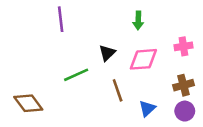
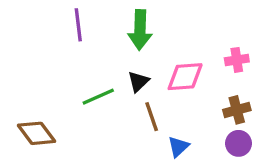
green arrow: (138, 21) -> (140, 30), moved, size x1.6
black triangle: (107, 53) -> (138, 82), moved
blue triangle: (147, 108) -> (178, 147), moved

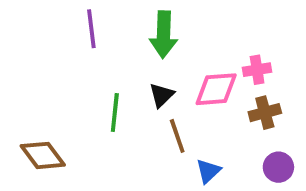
pink cross: (237, 60) -> (257, 70), moved
green line: (98, 97) -> (115, 113), turned -60
brown cross: (237, 110) -> (265, 113), moved

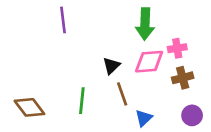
green arrow: (164, 35) -> (145, 24), moved
green line: (115, 113) -> (82, 101), moved

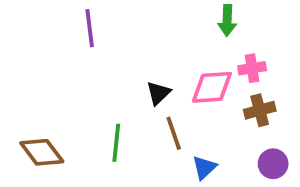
green arrow: (145, 24) -> (227, 20), moved, size x0.7

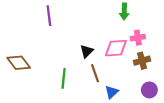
brown diamond: (42, 152) -> (19, 63), moved

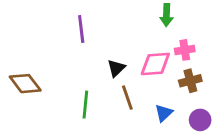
purple line: (49, 16) -> (81, 29), moved
blue triangle: (112, 92) -> (164, 113), moved

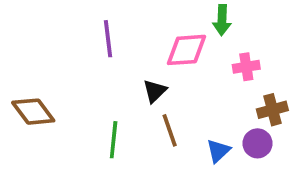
pink diamond: (155, 64) -> (186, 50), moved
brown cross: (190, 81) -> (272, 110), moved
purple circle: (200, 120) -> (257, 143), moved

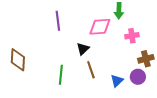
brown diamond: (33, 112) -> (18, 60), turned 40

